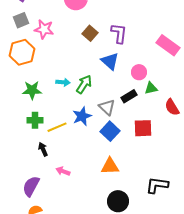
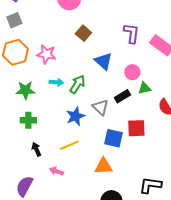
pink star: (44, 29) -> (46, 54), moved
purple L-shape: (119, 33) -> (131, 33), moved
yellow line: (57, 127) -> (69, 145), moved
blue square: (110, 131) -> (113, 138), moved, turned -30

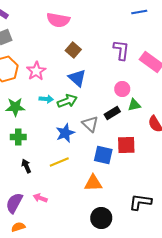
pink star: (46, 54) -> (36, 71), turned 30
blue triangle: (103, 61) -> (77, 78), moved
green arrow: (77, 84) -> (67, 101), turned 36
pink arrow: (56, 171) -> (40, 198), moved

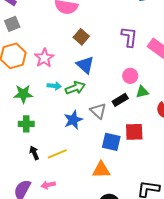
yellow line: (59, 162) -> (57, 154), moved
pink arrow: (40, 198) -> (48, 185), turned -32

